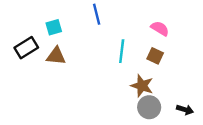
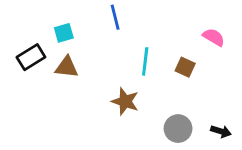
pink semicircle: (160, 28) -> (214, 37), moved
brown star: (142, 86) -> (125, 101), moved

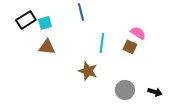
pink semicircle: (214, 37) -> (138, 33), moved
black rectangle: (31, 57) -> (26, 20), moved

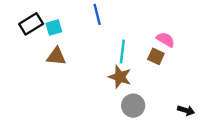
brown star: (88, 71) -> (120, 77), moved
gray circle: (125, 90) -> (133, 106), moved

